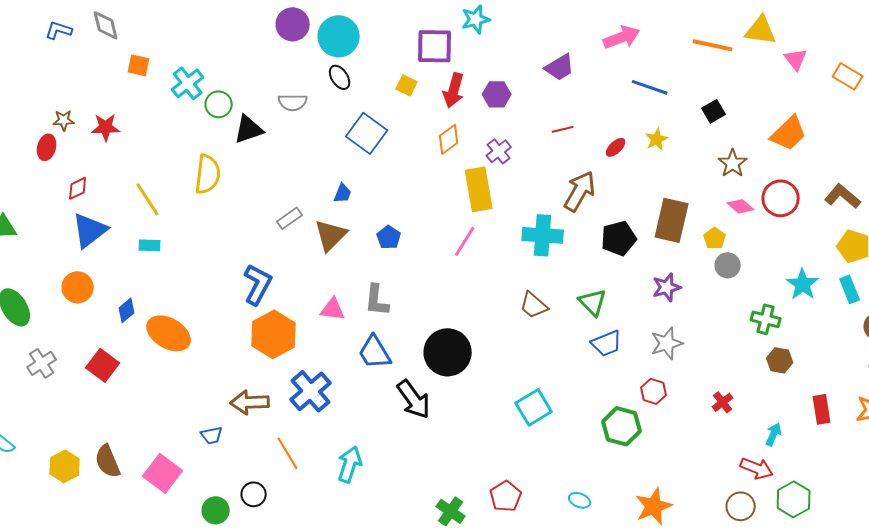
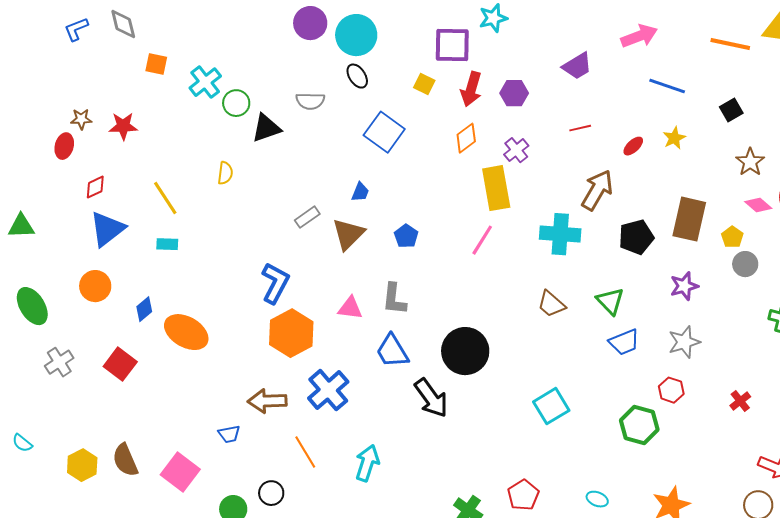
blue L-shape: (59, 30) -> (76, 29), turned -40
yellow semicircle: (208, 174) -> (225, 173), size x0.6

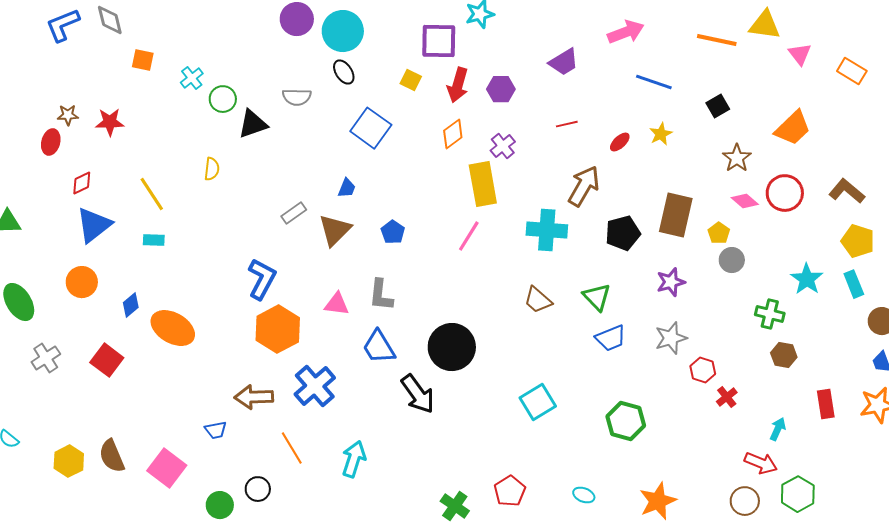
blue L-shape: (76, 29) -> (63, 25), size x1.4
cyan cross: (205, 82) -> (192, 78), size x0.7
red hexagon: (671, 390) -> (703, 370), moved

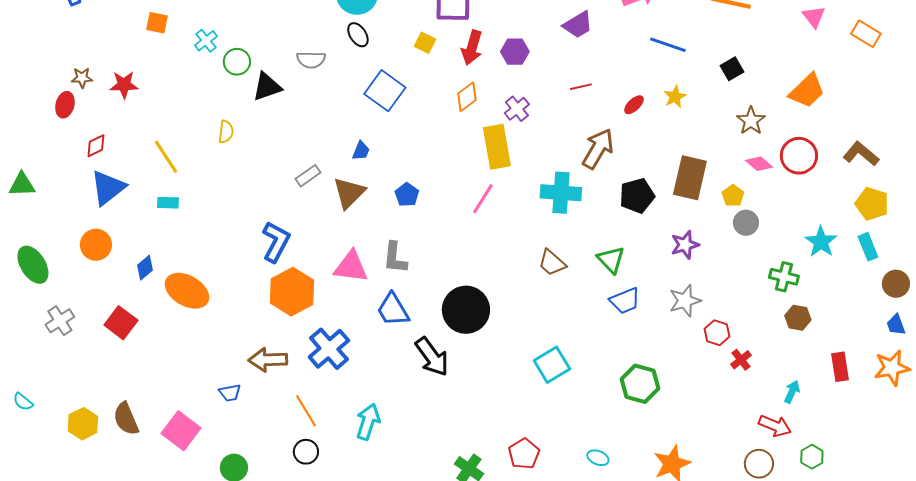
pink triangle: (337, 304) -> (351, 267), size x1.4
black circle: (258, 489) -> (306, 452), moved
green hexagon: (798, 494) -> (812, 457), size x0.7

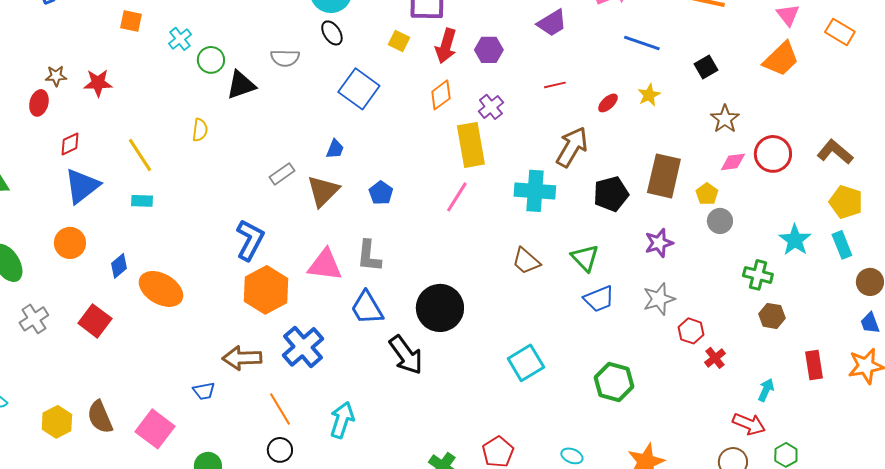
orange trapezoid: (807, 91) -> (781, 59), moved
pink diamond: (759, 164) -> (733, 162), turned -48

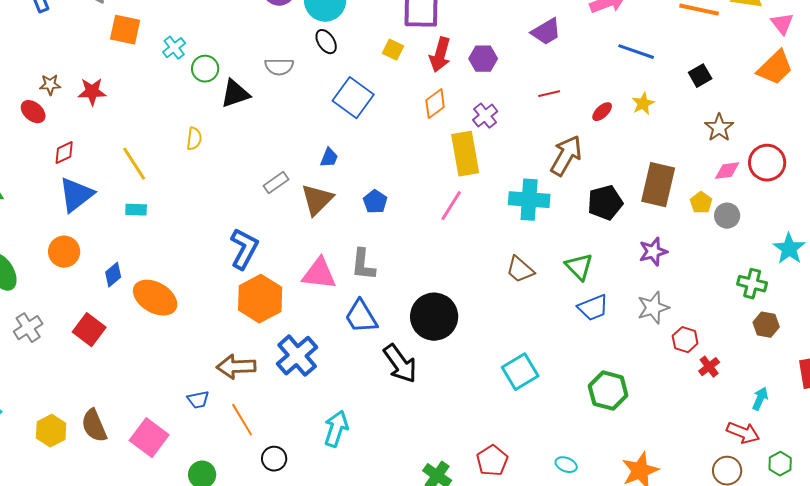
orange square: (131, 21) -> (125, 30), size x1.4
red ellipse: (39, 103) -> (33, 112), turned -65
gray circle: (720, 221) -> (727, 216), moved
orange line: (280, 409) -> (242, 420), moved

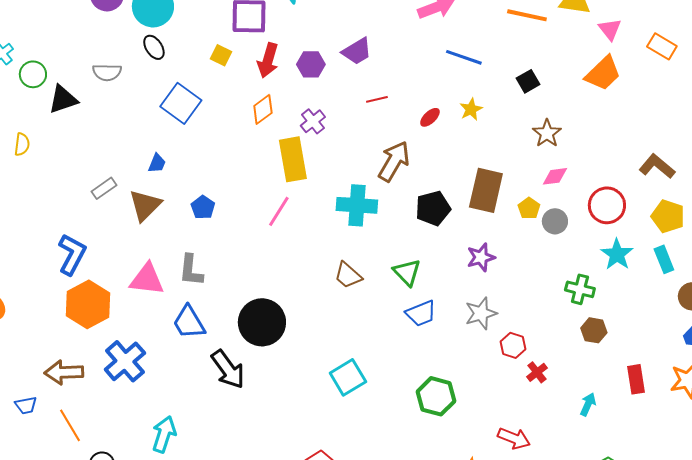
purple trapezoid: (546, 32) -> (357, 51), moved
red circle: (767, 163) -> (607, 205), moved
red arrow: (743, 433) -> (514, 438), moved

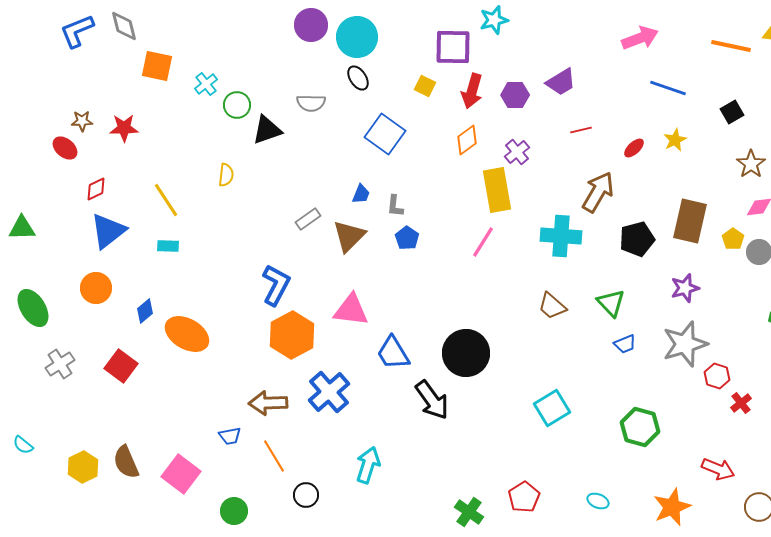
gray L-shape: (191, 270) -> (395, 206), moved, size x0.7
blue trapezoid: (421, 313) -> (625, 344), size x0.7
gray star: (481, 313) -> (685, 344), size x1.4

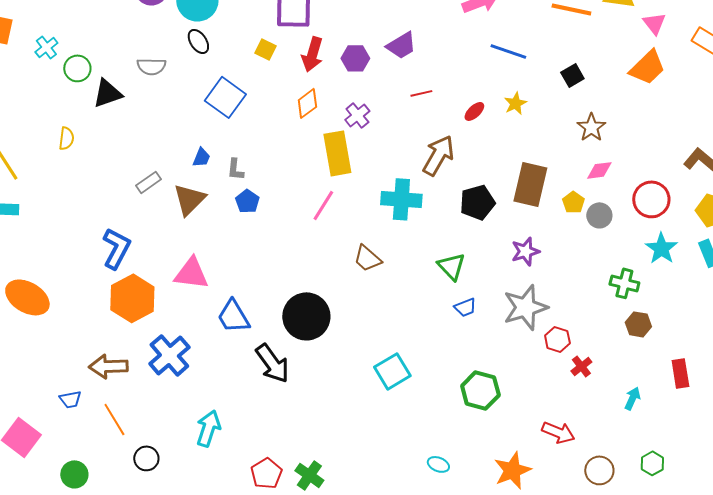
brown trapezoid: (552, 306) -> (367, 258), moved
red pentagon: (524, 497) -> (266, 473), moved

